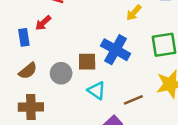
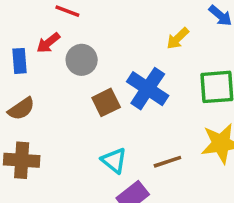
brown square: (87, 62) -> (106, 102), turned -30
gray circle: (61, 73) -> (82, 60), moved
cyan triangle: (97, 91) -> (114, 160), moved

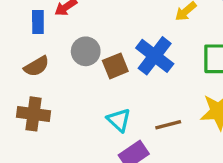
gray circle: (82, 60) -> (86, 51), moved

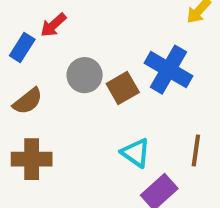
blue rectangle: (38, 22) -> (22, 47), turned 40
brown line: (168, 125) -> (196, 150), turned -60

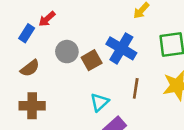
brown line: (196, 150) -> (136, 88), moved
cyan triangle: (136, 153) -> (100, 102), turned 42

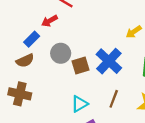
blue rectangle: (27, 33) -> (32, 39), moved

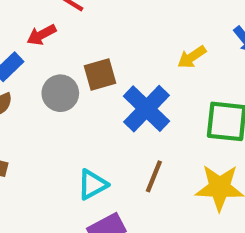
brown square: (81, 66) -> (100, 74), moved

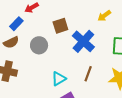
gray circle: (60, 93) -> (39, 45), moved

